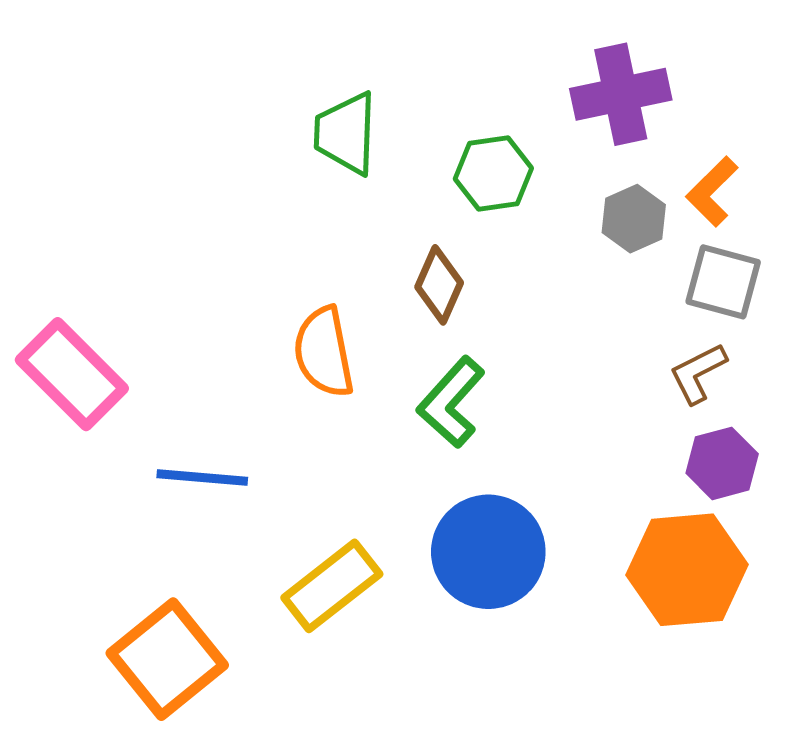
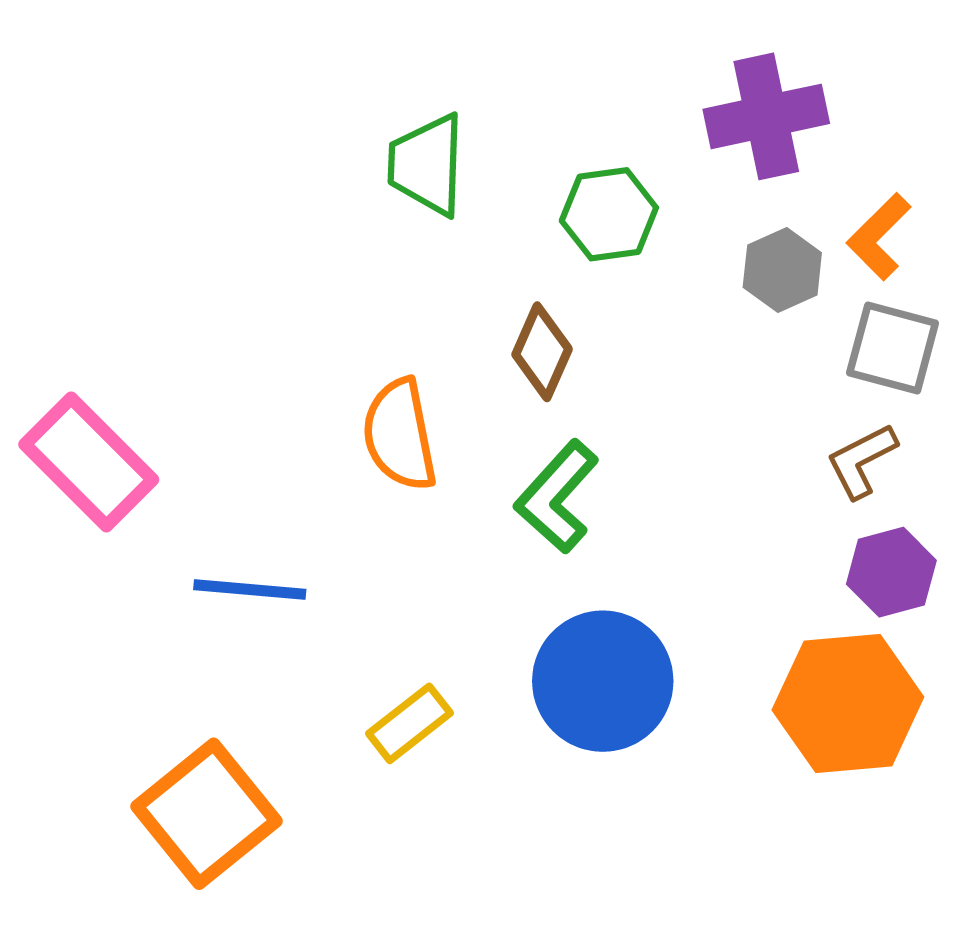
yellow rectangle: (332, 586) -> (410, 723), size x0.7

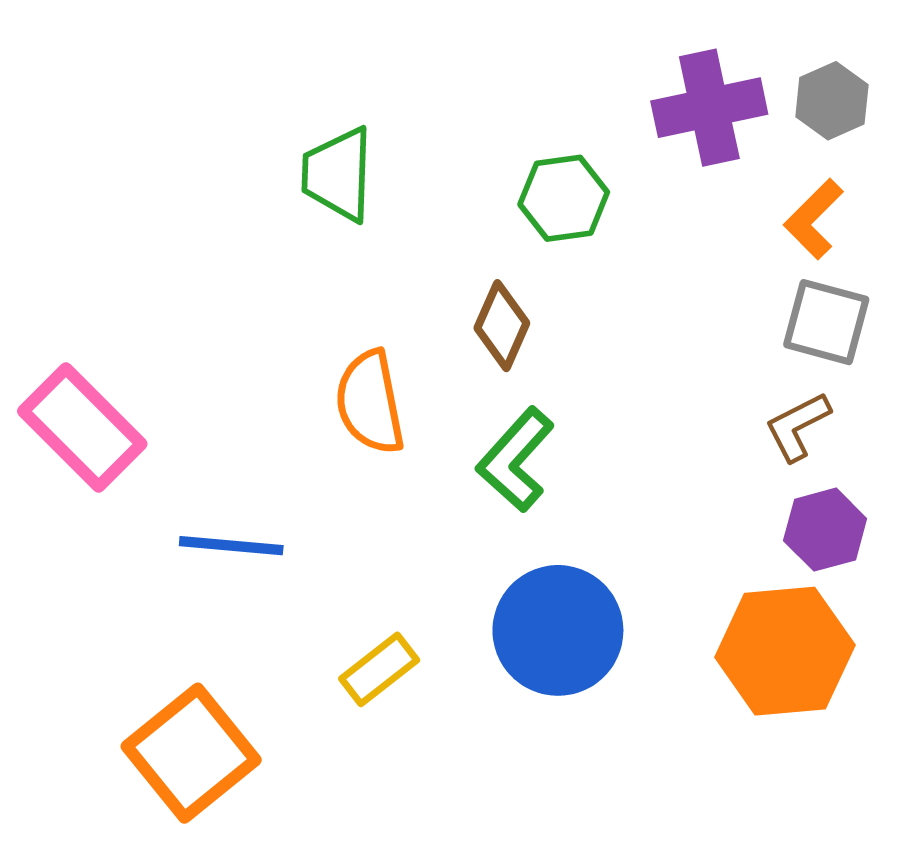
green trapezoid: (427, 165) -> (338, 174), moved
gray hexagon: (782, 270) -> (832, 101), moved

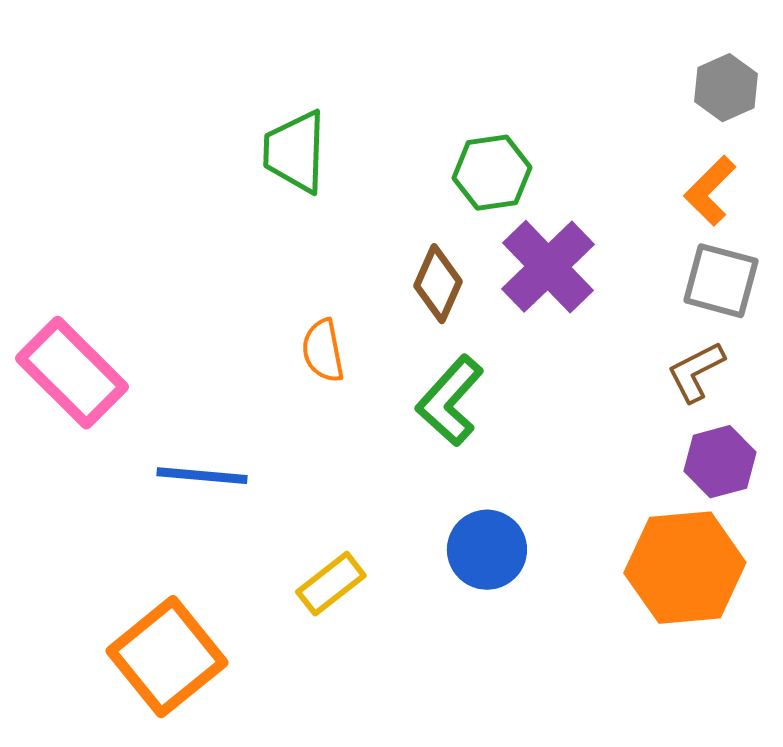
purple cross: (709, 108) -> (548, 267), moved, turned -32
orange semicircle: (370, 402) -> (323, 351), size x0.7
blue circle: (558, 630) -> (487, 550), size x0.7

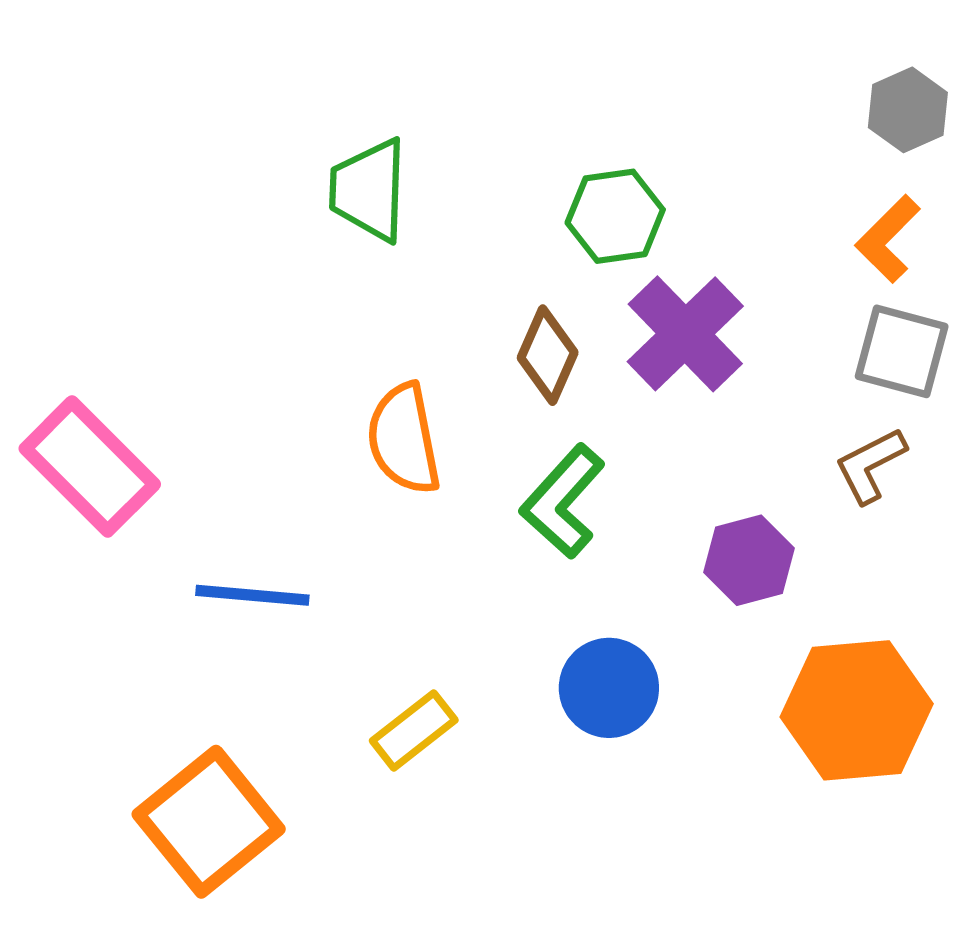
orange semicircle: (323, 351) -> (404, 439), size x1.4
purple hexagon: (720, 462) -> (749, 560), moved

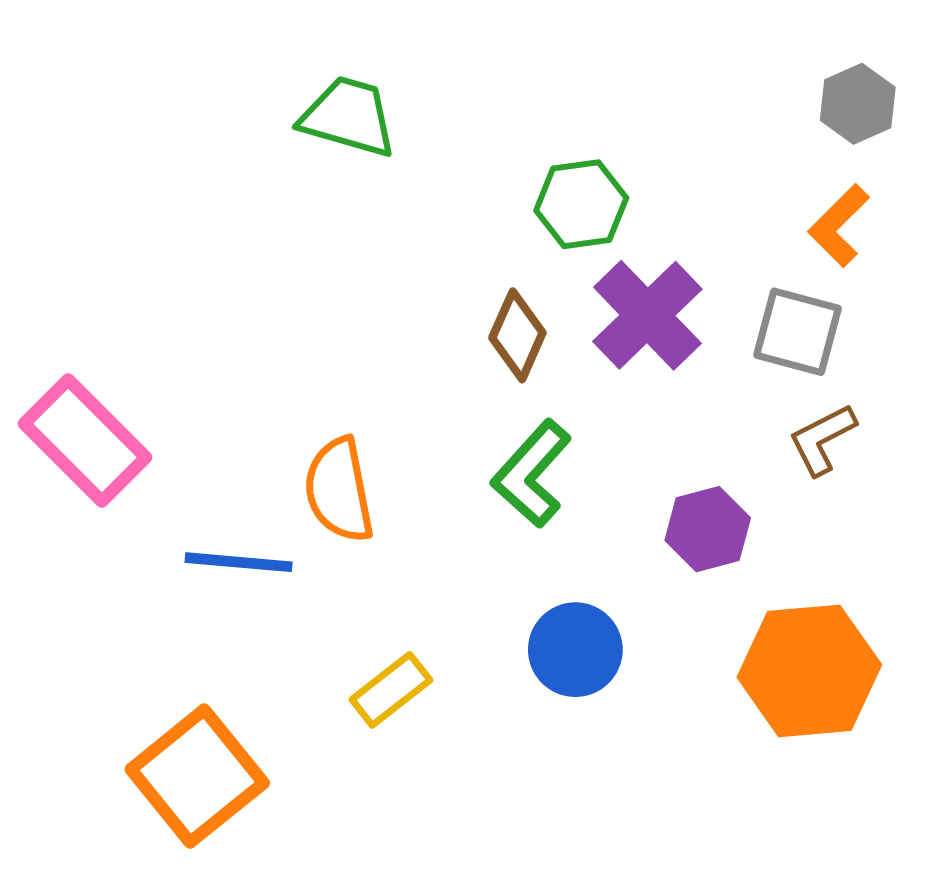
green trapezoid: (369, 190) -> (348, 117), moved, turned 104
gray square: (902, 351) -> (797, 332), moved
orange semicircle: (404, 439) -> (339, 490), moved

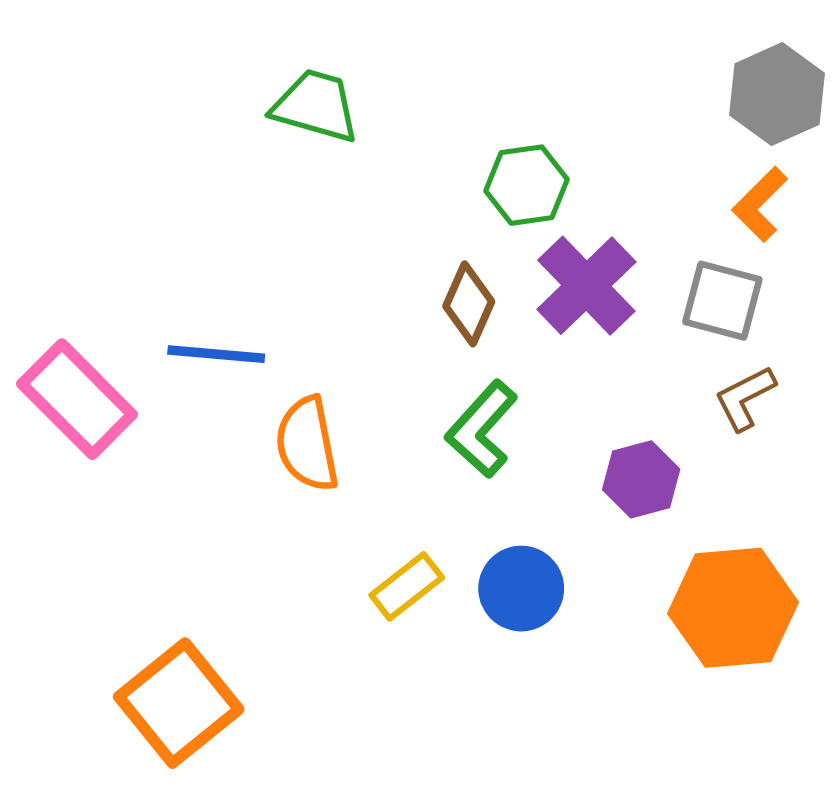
gray hexagon: (858, 104) -> (777, 94), size x1.4
blue line: (239, 562) -> (216, 354), moved
yellow rectangle: (391, 690) -> (407, 586), moved

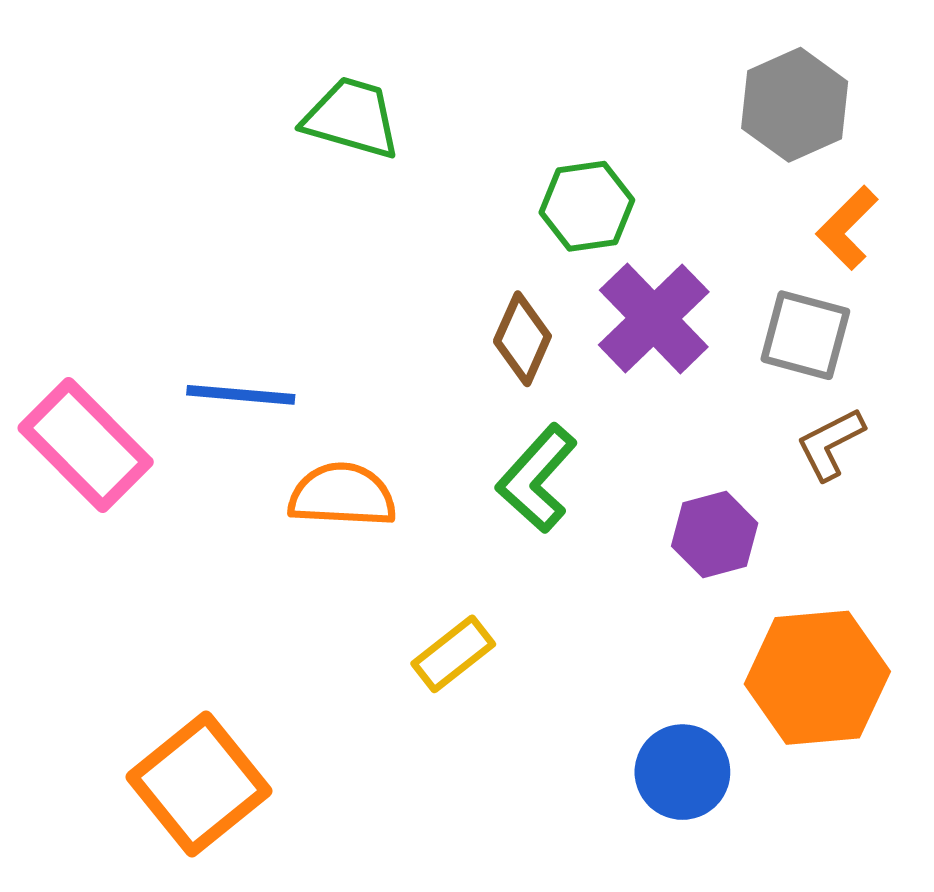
gray hexagon: (777, 94) -> (795, 105), moved
orange semicircle: (307, 444) -> (342, 495), turned 104
blue circle: (521, 589) -> (682, 772), moved

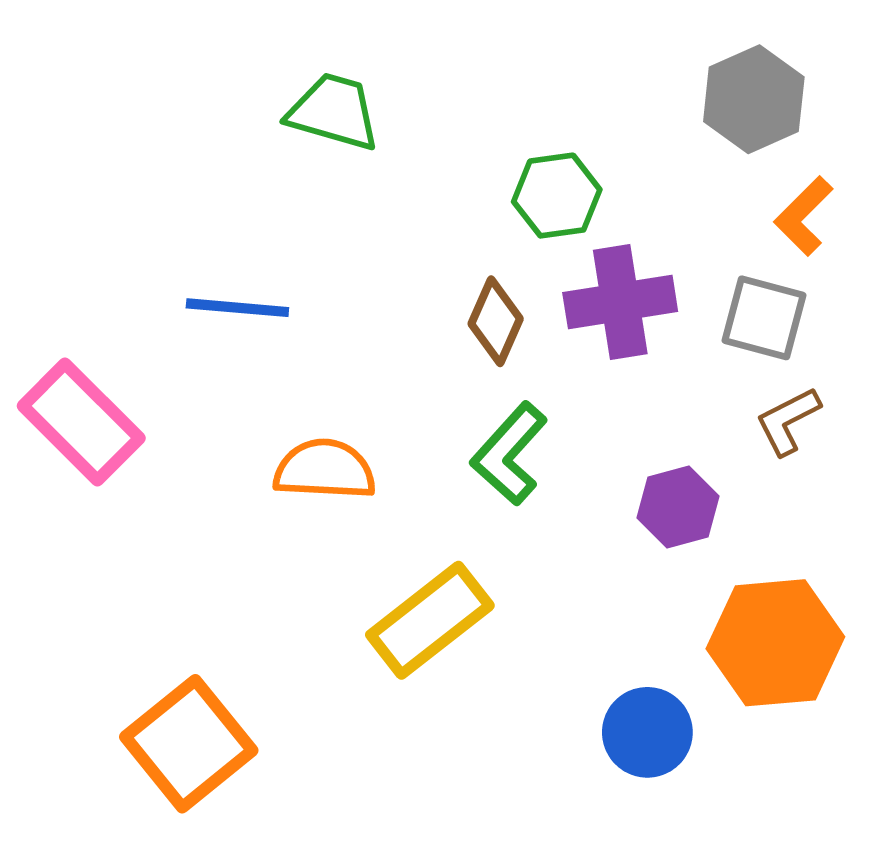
purple cross: (654, 318) -> (620, 302), turned 35
blue line: (241, 395) -> (237, 308), moved
yellow rectangle: (453, 654) -> (430, 620), size x1.6

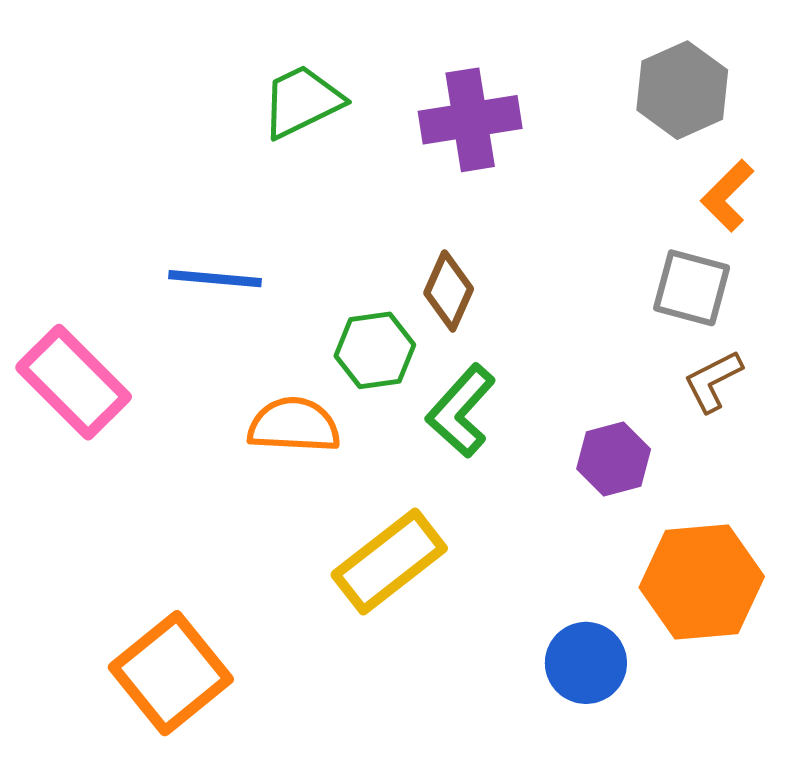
green trapezoid: (334, 112) -> (302, 101), turned -42
green hexagon: (557, 196) -> (375, 350), moved
purple cross: (620, 302) -> (470, 120), moved

